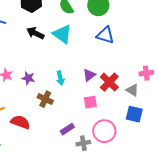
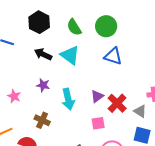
purple star: (28, 78) -> (43, 85), moved
cyan arrow: (60, 78) -> (68, 99), size x1.5
brown cross: (45, 99) -> (42, 120), moved

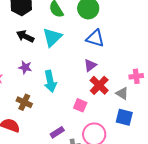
cyan triangle: (70, 55) -> (52, 37), turned 40
purple triangle: (97, 96) -> (90, 65), moved
pink square: (98, 123) -> (80, 105), turned 32

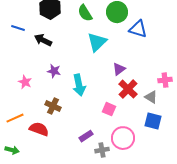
black arrow: (25, 36) -> (43, 40), moved
cyan triangle: (52, 37) -> (97, 42), moved
blue triangle: (95, 38) -> (138, 29), moved

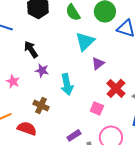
black arrow: (43, 40) -> (31, 49), moved, turned 30
purple triangle: (119, 69) -> (98, 63), moved

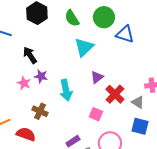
purple triangle: (98, 63) -> (97, 77), moved
pink star: (13, 81) -> (24, 83), moved

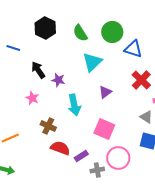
purple star: (41, 76) -> (58, 80), moved
red cross: (115, 94) -> (141, 80), moved
pink square: (96, 114) -> (104, 129), size x1.5
red semicircle: (26, 134) -> (60, 148), moved

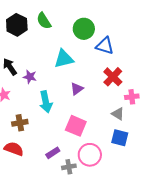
green semicircle: (80, 33) -> (44, 21), moved
cyan triangle: (92, 62) -> (64, 59), turned 30
brown cross: (48, 126) -> (20, 123), turned -35
red semicircle: (60, 148) -> (14, 149), moved

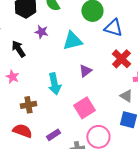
purple star: (30, 77) -> (41, 32), moved
pink square: (76, 126) -> (84, 108), turned 35
purple rectangle: (53, 153) -> (53, 135), moved

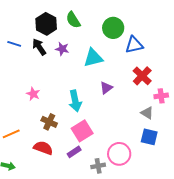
blue triangle: (113, 28) -> (134, 45), turned -30
black arrow: (18, 49) -> (39, 47), moved
brown cross: (28, 105) -> (49, 122), turned 35
pink square: (84, 108) -> (82, 131), moved

